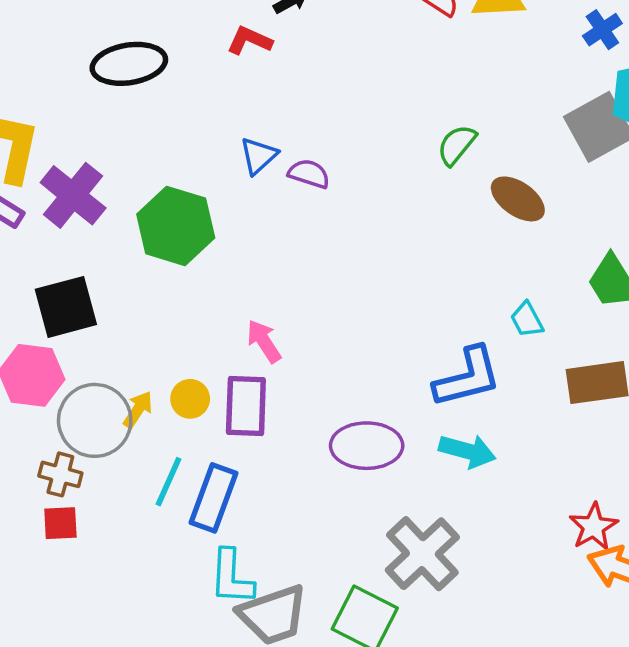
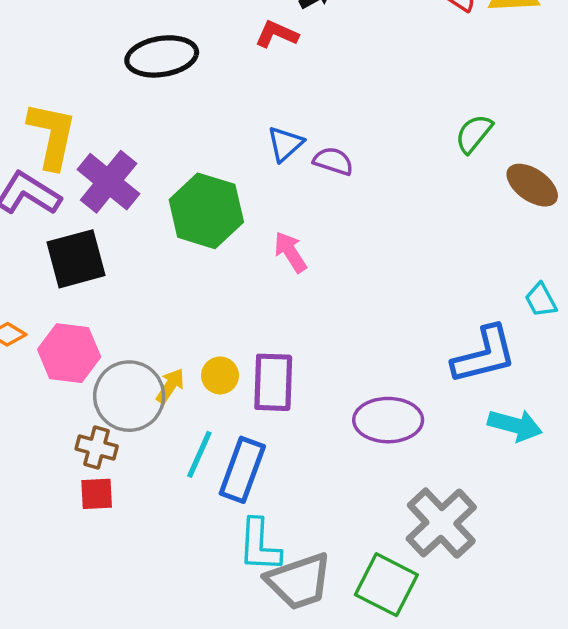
black square: (66, 307) -> (76, 259), moved
pink arrow: (264, 341) -> (290, 252), moved
cyan arrow: (467, 451) -> (515, 425), moved

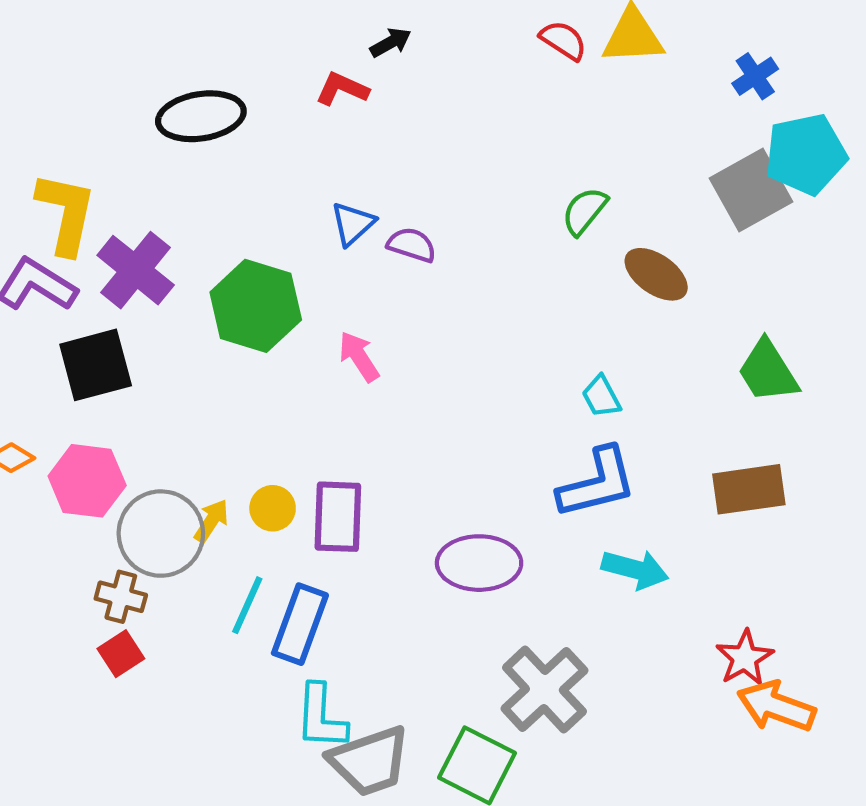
cyan trapezoid: (541, 300) -> (601, 397), moved
red square: (97, 494) -> (121, 654), turned -30

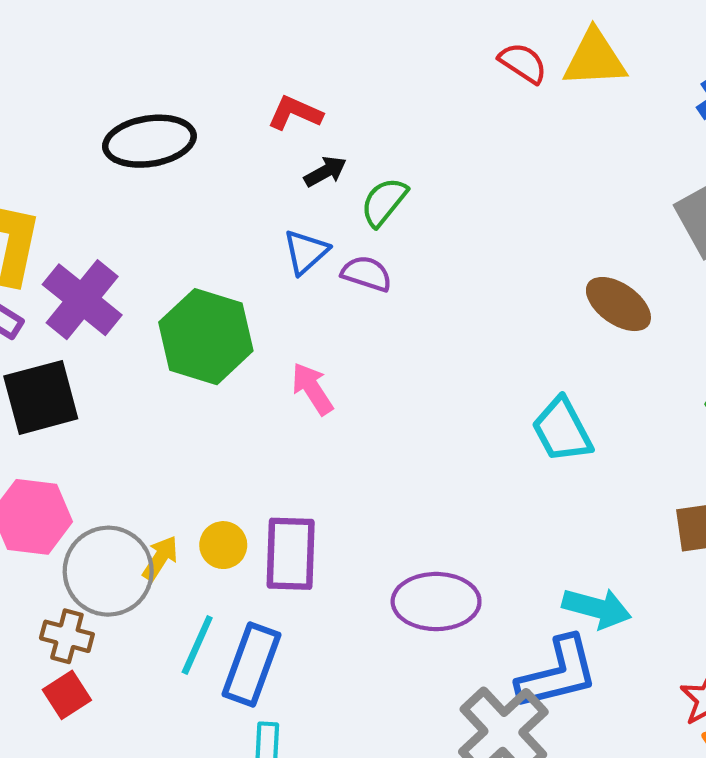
black arrow: (391, 42) -> (325, 172), moved
green semicircle: (584, 211) -> (384, 202), moved
cyan trapezoid: (601, 397) -> (562, 430), size x1.5
blue L-shape: (597, 483) -> (558, 673), moved

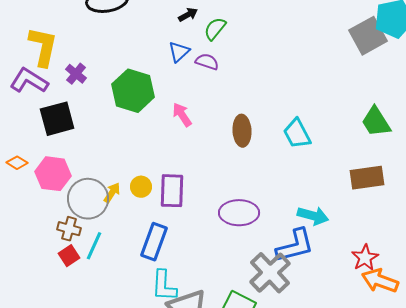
purple cross: (82, 300) -> (76, 74), size x0.6
brown ellipse: (618, 304) -> (242, 131), moved, turned 52
cyan line: (197, 645) -> (94, 246), moved

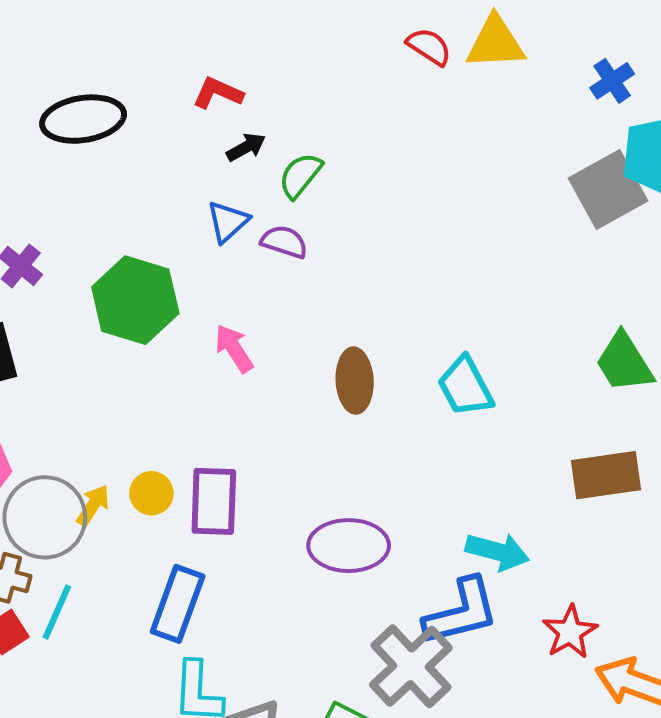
red star: (365, 258) -> (570, 632), moved

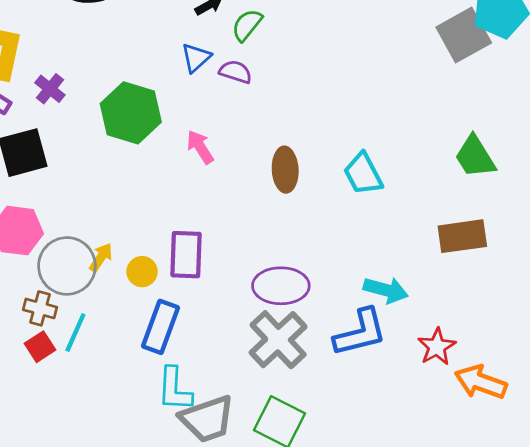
yellow circle: (151, 493) -> (142, 272), moved
gray cross: (411, 666) -> (278, 340), moved

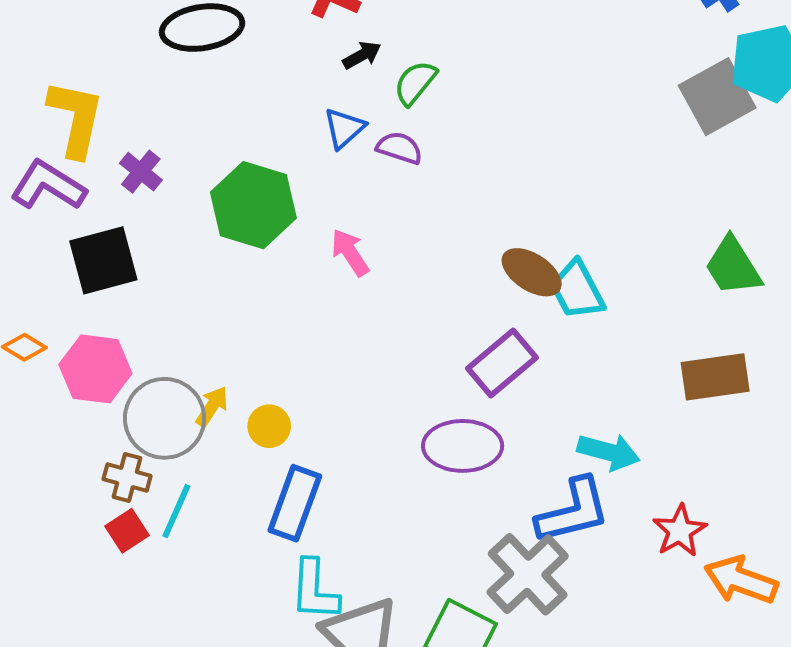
brown ellipse: (285, 170) -> (532, 272), moved, turned -54
purple rectangle: (186, 255) -> (502, 363), moved, turned 48
gray cross: (278, 340) -> (528, 574), moved

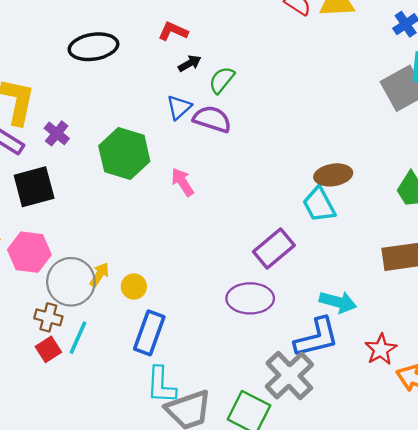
purple semicircle: (399, 148) -> (212, 119), size x1.4
brown ellipse: (532, 272) -> (333, 175), moved, turned -42

